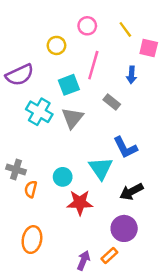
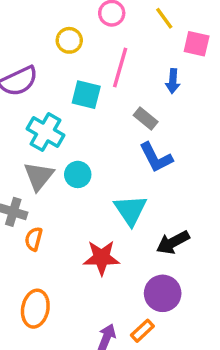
cyan square: (69, 85) -> (86, 95), turned 35
gray triangle: (72, 118) -> (39, 176), moved
blue L-shape: (125, 147) -> (156, 158), moved
cyan circle: (63, 177) -> (78, 174), moved

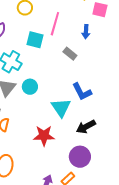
blue L-shape: (156, 158) -> (82, 92), moved

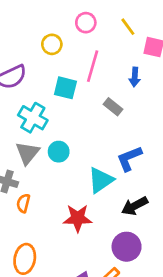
blue L-shape: (82, 92) -> (129, 158), turned 95
cyan triangle: (61, 108) -> (101, 180), turned 30

